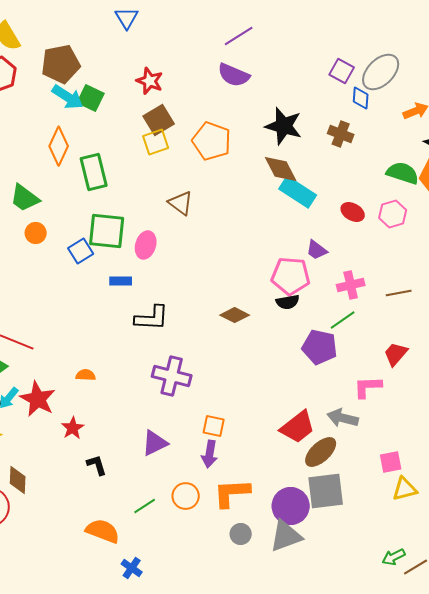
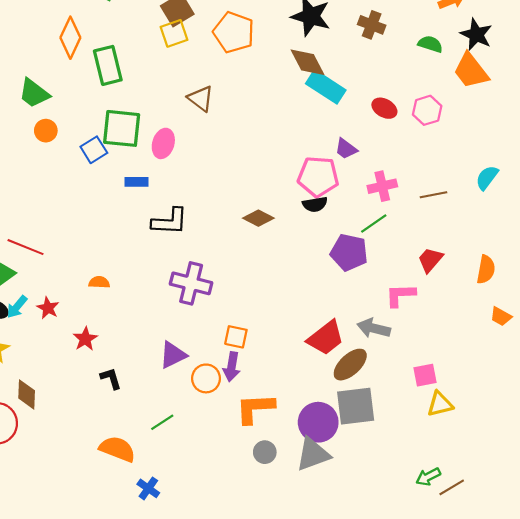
green semicircle: (403, 173) -> (430, 44), moved, size x0.7
red star: (38, 399) -> (48, 308), size x0.6
orange circle: (186, 496) -> (206, 378), moved

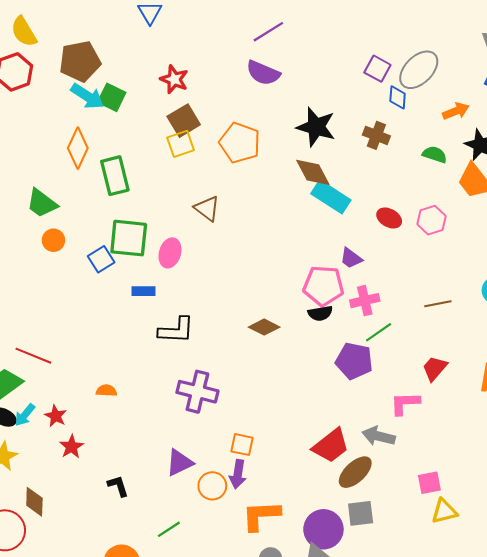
pink cross: (382, 186) -> (365, 301), moved
red star: (85, 339) -> (71, 447), moved
gray square: (356, 406) -> (361, 513), size x0.7

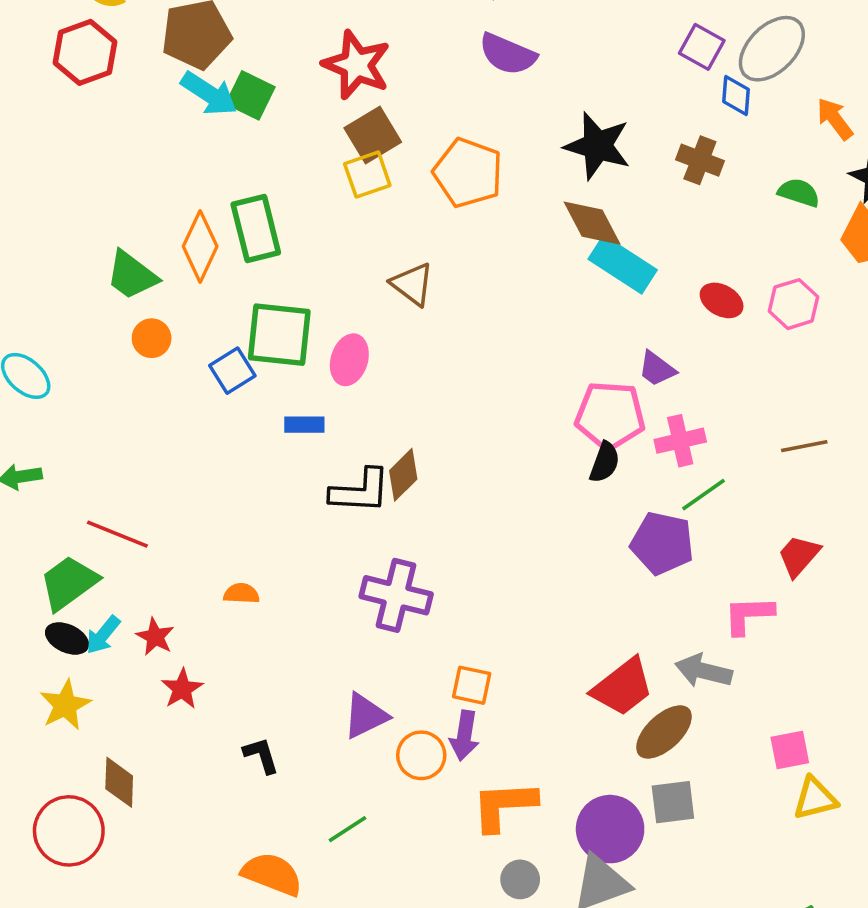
red star: (174, 79) -> (357, 65), size x1.4
orange arrow: (456, 111) -> (835, 119), turned -105
orange diamond: (78, 148) -> (200, 246), moved
black semicircle: (320, 313) -> (605, 462), turned -60
brown diamond: (264, 327) -> (403, 475), moved, turned -72

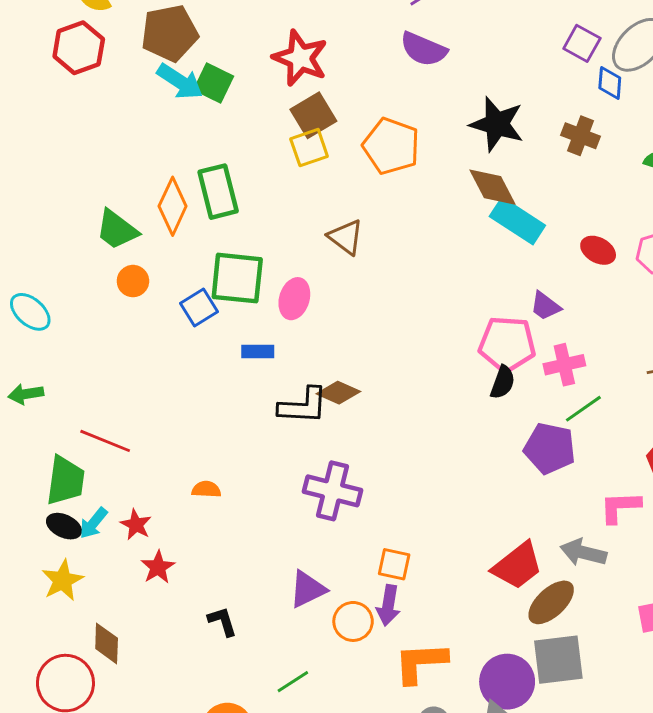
brown diamond: (403, 475) -> (338, 393), turned 69
green trapezoid: (69, 583) -> (65, 481), turned 134
gray square: (673, 802) -> (558, 660), size x1.4

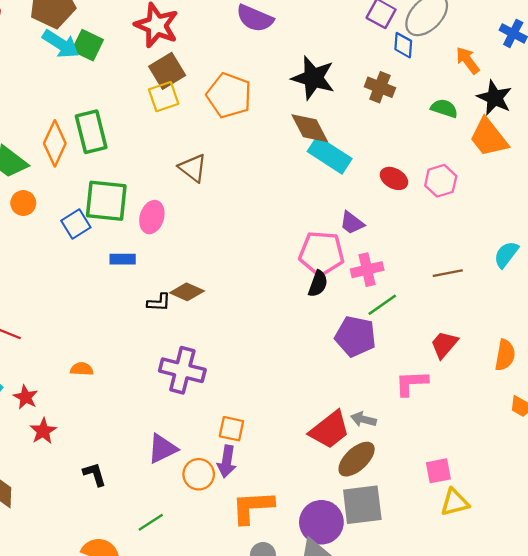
black L-shape: (303, 406) -> (159, 302), size x0.6
gray arrow: (583, 553) -> (364, 419), moved, size x0.7

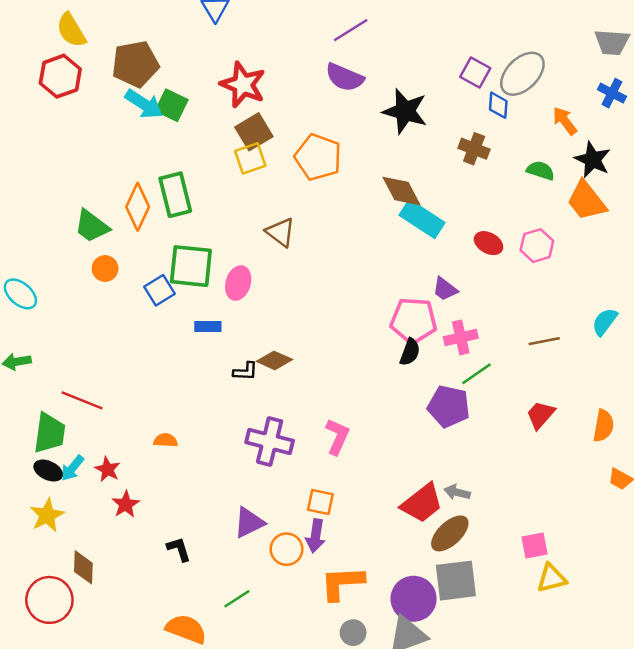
black star: (313, 78) -> (405, 111), moved
pink L-shape: (411, 383) -> (337, 437), moved, turned 116

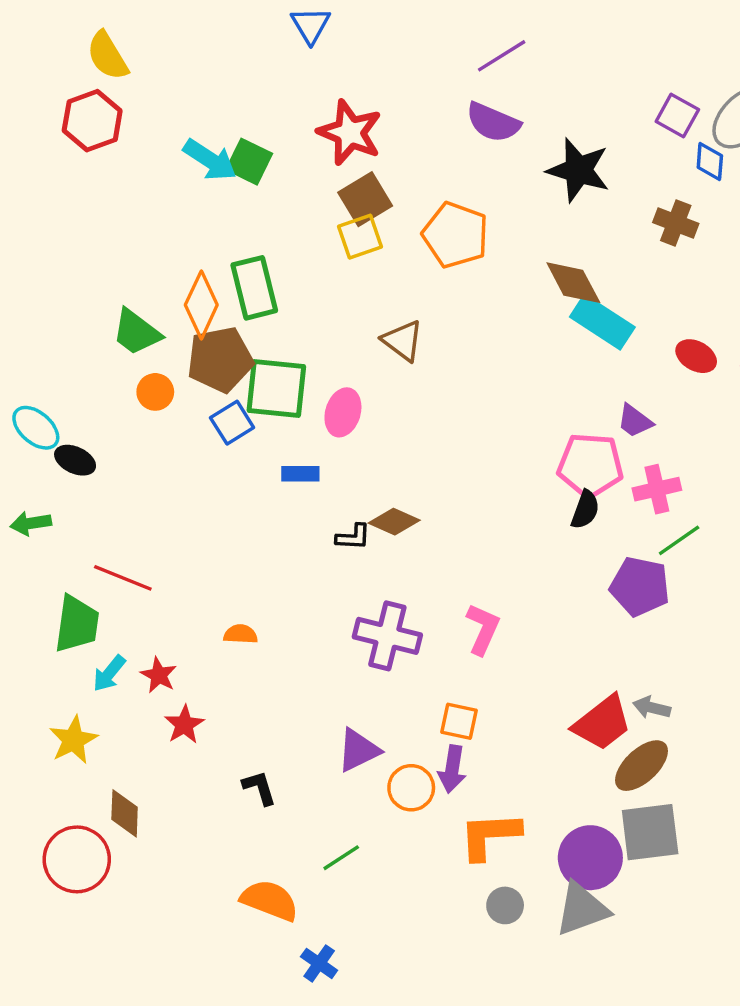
brown pentagon: (135, 64) -> (220, 359), moved
black ellipse: (48, 471) -> (75, 460), moved

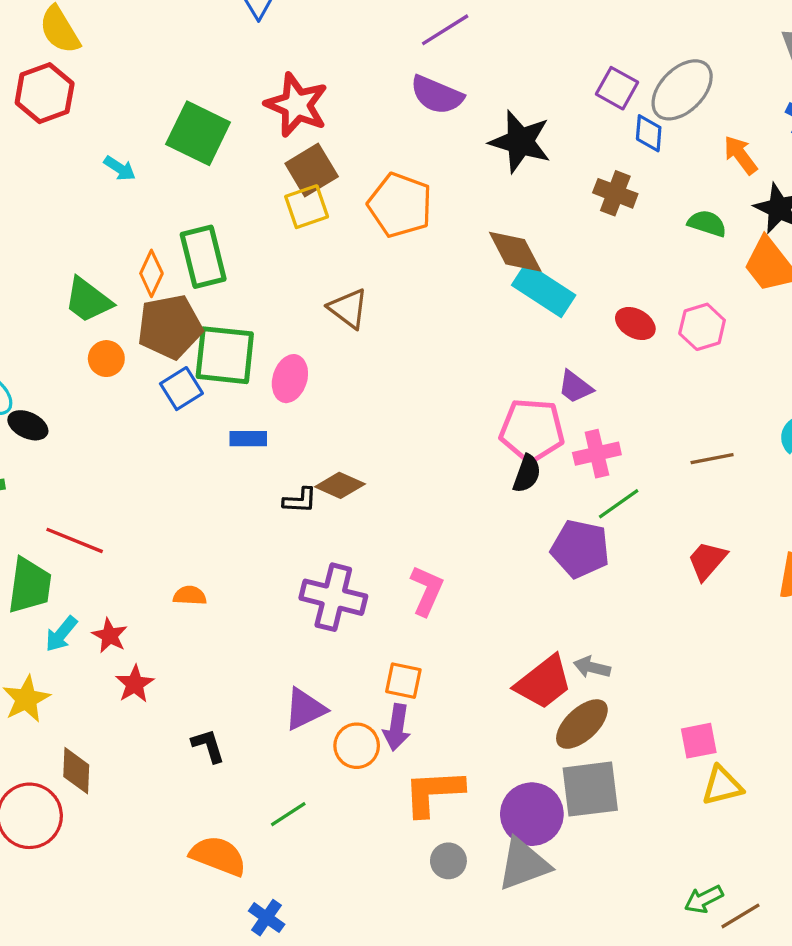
cyan arrow: (210, 160) -> (120, 168), moved, size x0.6
green square: (249, 162) -> (198, 133), size x1.4
orange diamond: (201, 305) -> (151, 273), size x0.7

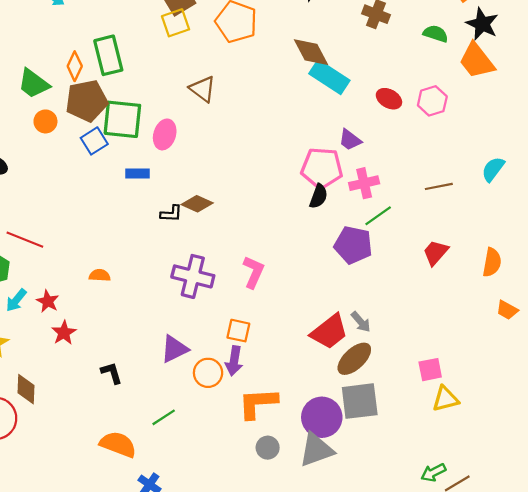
gray arrow: (592, 667) -> (361, 322), turned -145

